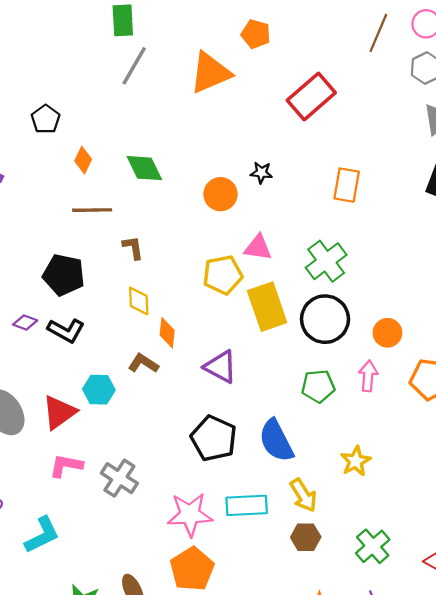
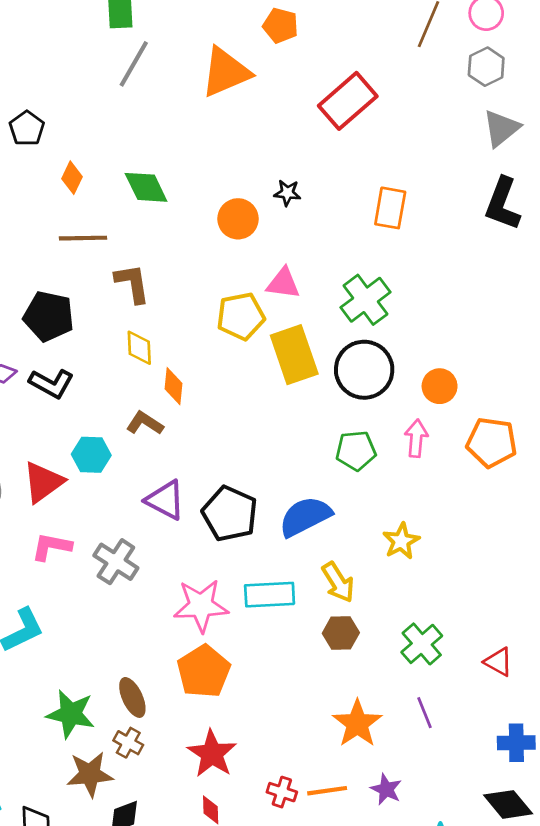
brown L-shape: (133, 248) -> (132, 283), size x1.4
purple triangle: (220, 367) -> (165, 500), moved
blue semicircle: (276, 441) -> (305, 516), turned 90

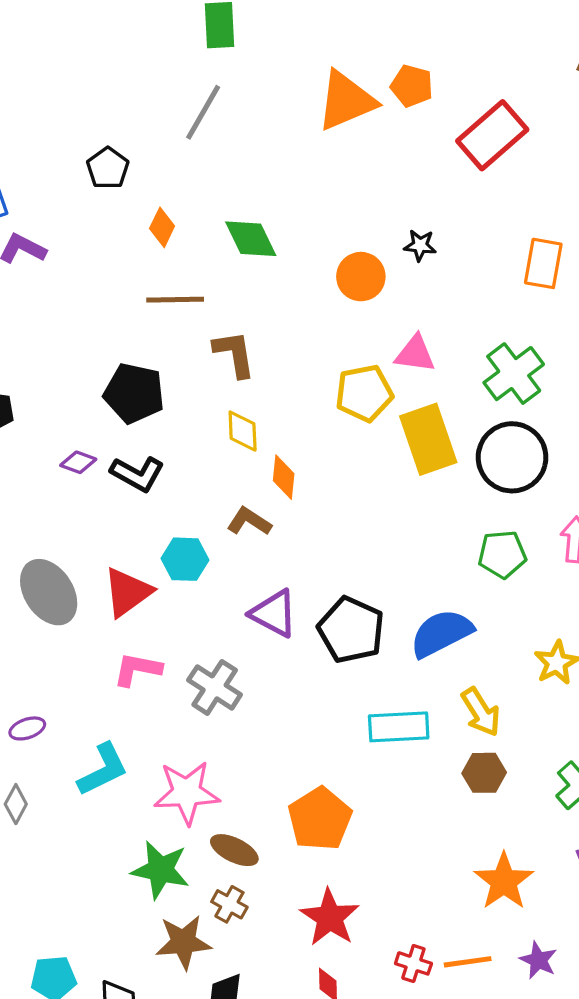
orange pentagon: (280, 26) -> (412, 86), moved
gray line: (134, 64) -> (203, 112), moved
pink star: (201, 606) -> (187, 793), moved
brown ellipse: (132, 697) -> (234, 850), turned -39

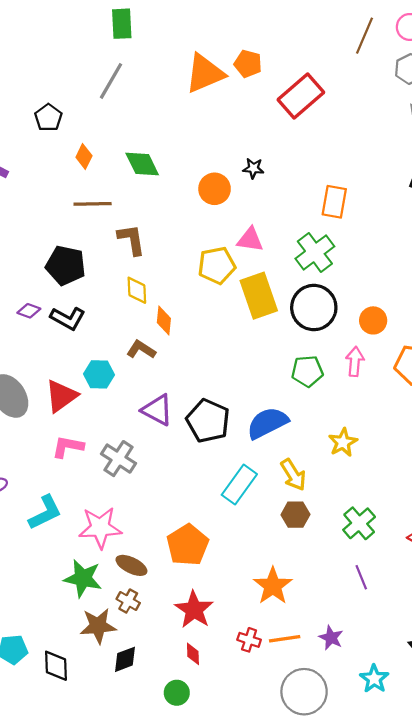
orange rectangle: (543, 263) -> (334, 202), moved
cyan rectangle: (399, 727) -> (239, 484), turned -51
orange star: (504, 881) -> (273, 586), moved

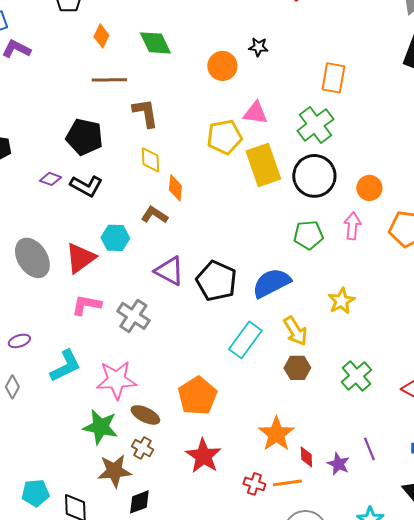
purple line: (361, 577) -> (369, 449), moved
purple star: (331, 638) -> (338, 464), moved
red diamond: (193, 654) -> (306, 457), moved

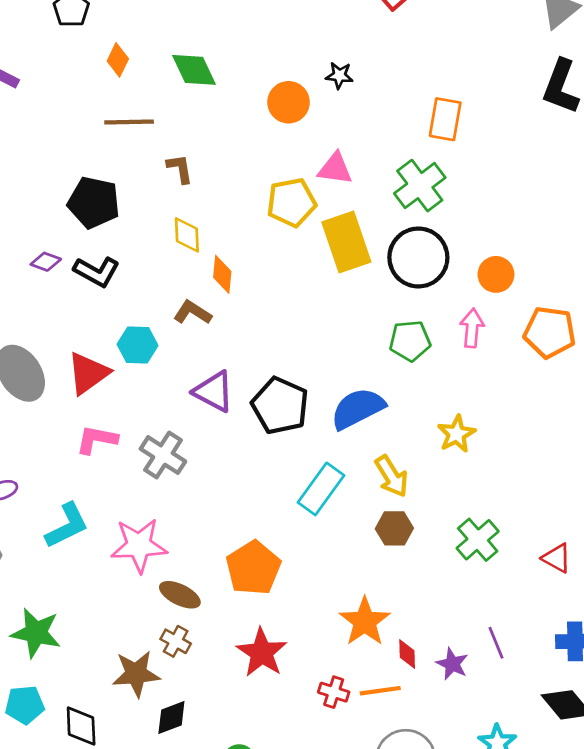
brown L-shape: (145, 113) -> (180, 169), size x0.7
green star: (100, 427) -> (36, 633), moved

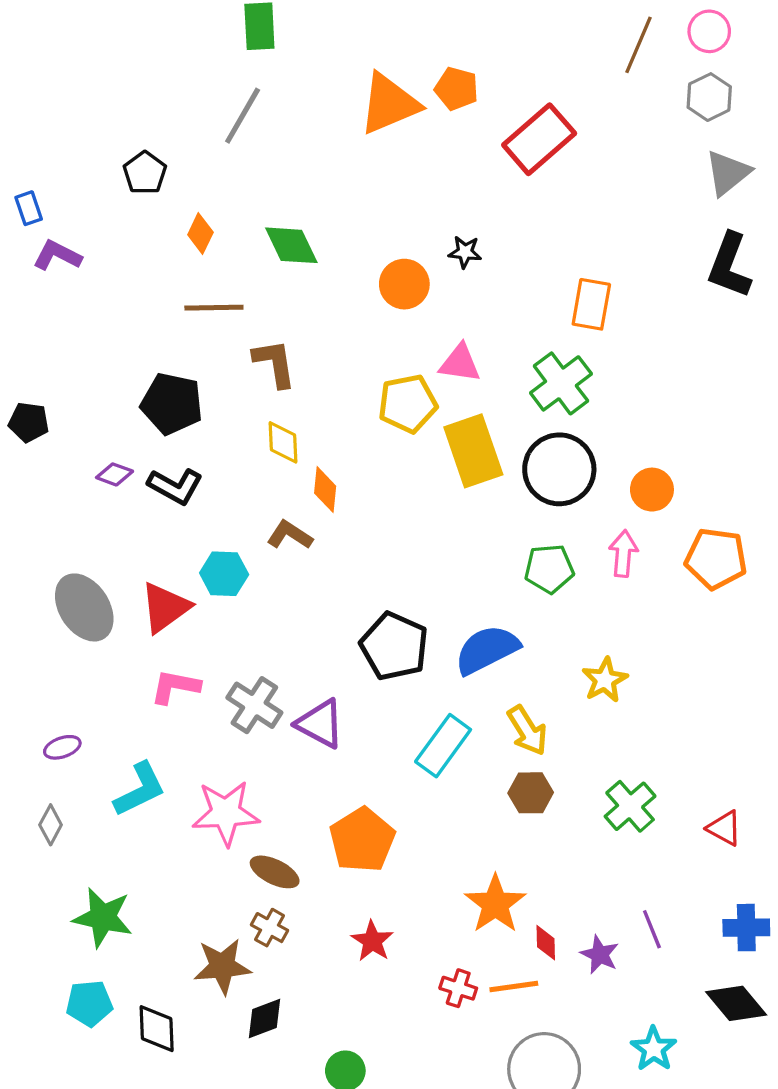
brown L-shape: (180, 169) -> (275, 363), size x1.4
purple triangle: (214, 392) -> (320, 724), moved
red star: (262, 653) -> (372, 941), size x0.7

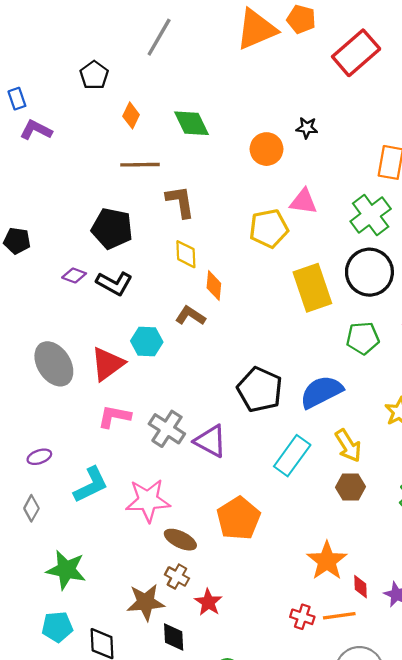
yellow rectangle: (473, 451) -> (312, 288), moved
red star: (372, 941) -> (208, 602), moved
black diamond: (264, 1019) -> (174, 637), turned -72

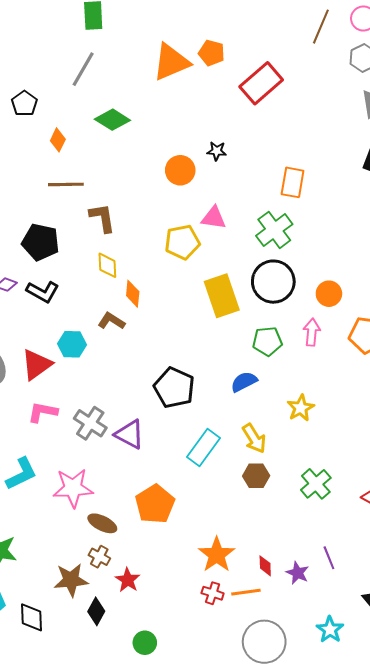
green diamond: (192, 123) -> (112, 120), moved, turned -32
blue semicircle: (321, 392) -> (244, 382), moved, size x0.7
orange star: (327, 561) -> (217, 555), moved
black diamond: (174, 637) -> (96, 611), turned 32

